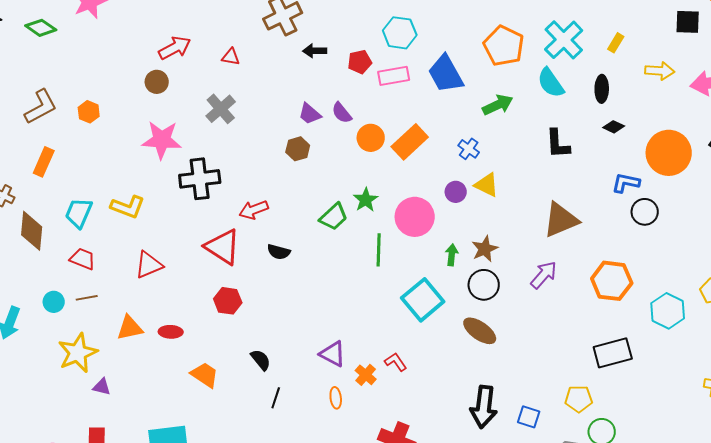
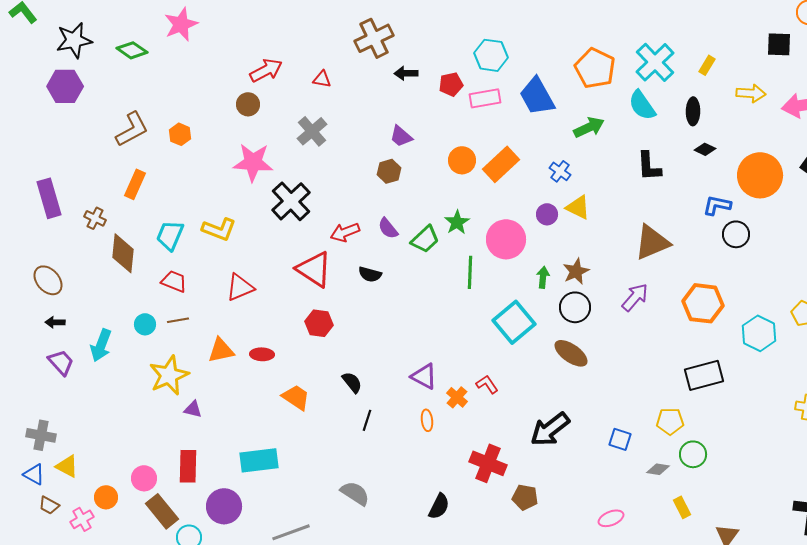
purple semicircle: (342, 113) -> (388, 228), moved
black cross: (200, 179) -> (291, 201), turned -36
black arrow: (484, 407) -> (550, 429), moved, turned 45

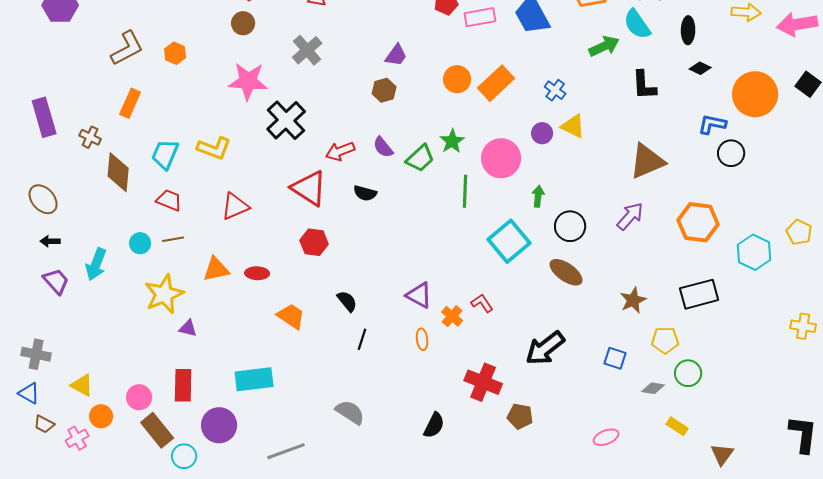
green arrow: (589, 127) -> (604, 46), moved
purple trapezoid: (401, 136) -> (396, 55), turned -95
brown star: (576, 271) -> (633, 300), moved
yellow triangle: (67, 466) -> (82, 385), moved
yellow rectangle: (682, 507) -> (677, 426), turned -30

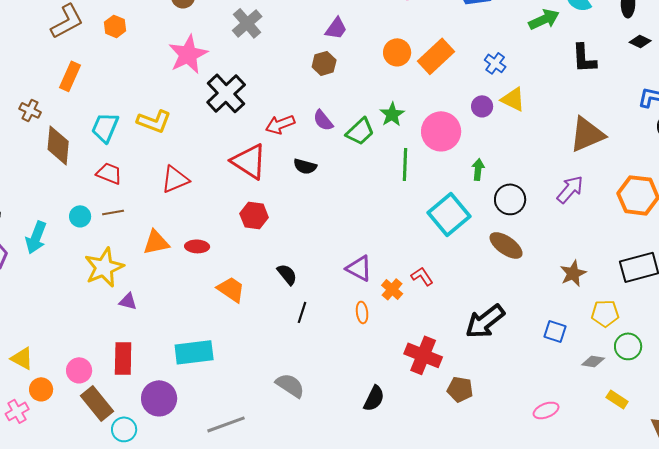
pink star: (248, 81) -> (188, 54), turned -30

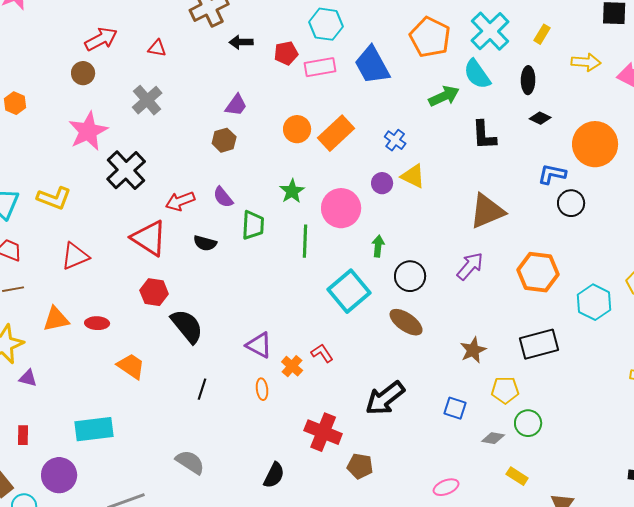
green trapezoid: (360, 131) -> (253, 225), moved, turned -44
black semicircle: (287, 274) -> (187, 326), moved, size x1.6
red rectangle: (123, 358) -> (23, 435), size x0.6

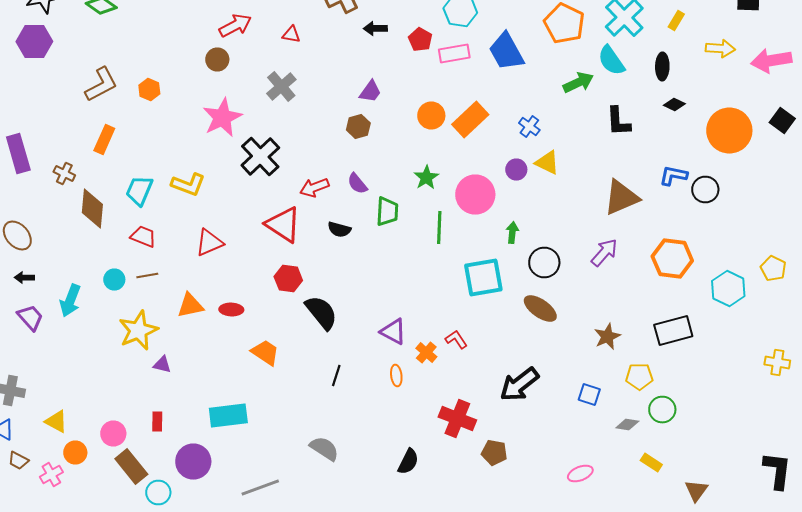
red pentagon: (286, 53) -> (420, 40), turned -30
blue L-shape: (552, 174) -> (673, 176), moved
cyan square: (349, 291) -> (483, 278), turned 30

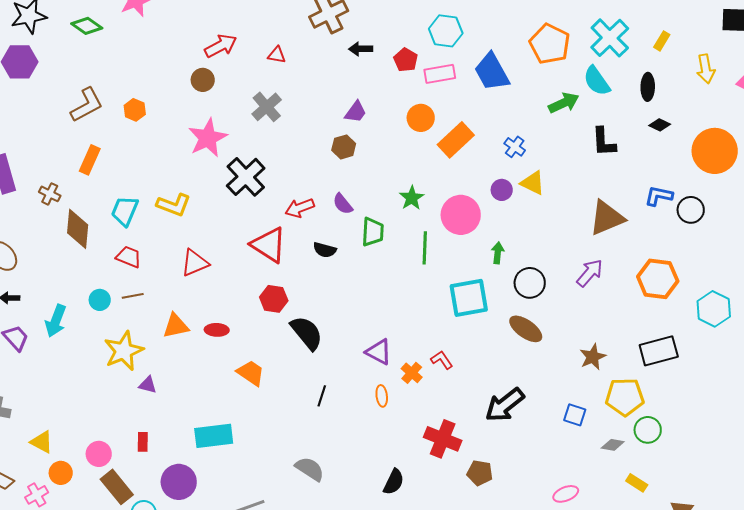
yellow arrow: (720, 48) -> (706, 69), turned 76
orange circle: (431, 116) -> (421, 118), moved
yellow pentagon: (639, 376) -> (625, 397), size x1.4

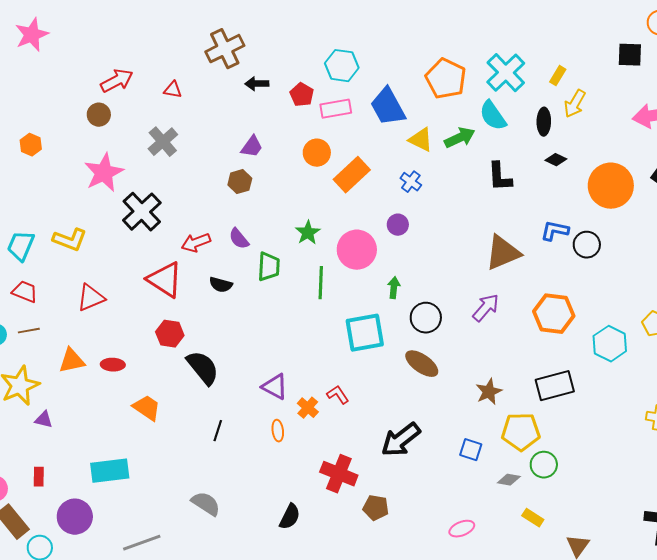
yellow arrow: (706, 69) -> (575, 104), moved, turned 40
yellow triangle: (533, 183) -> (421, 140), moved

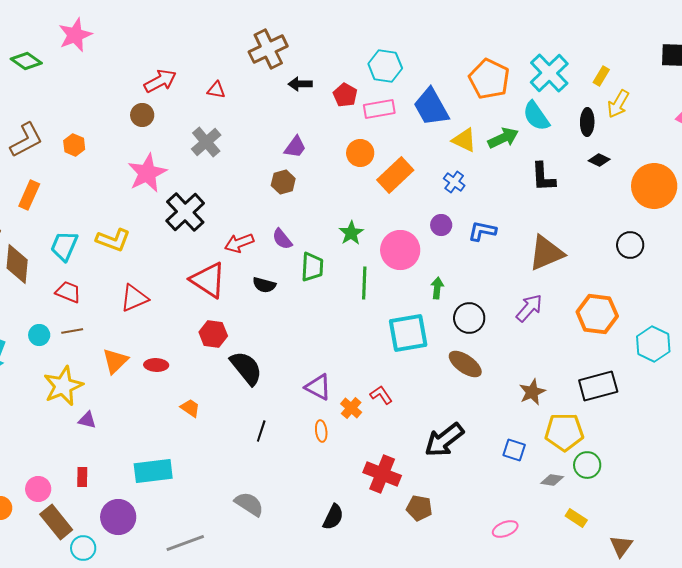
blue L-shape: (555, 231) -> (482, 231), moved
orange triangle: (72, 361) -> (115, 361), turned -32
orange trapezoid: (147, 408) -> (190, 408), size x0.7

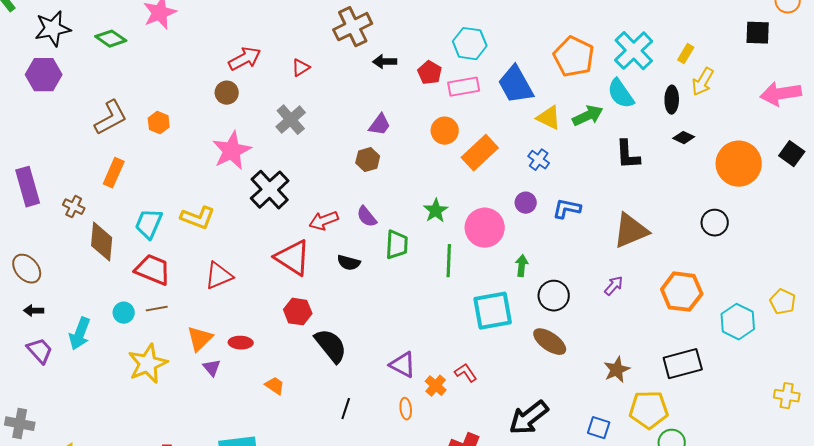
red triangle: (216, 90) -> (301, 68), turned -42
red trapezoid: (68, 292) -> (153, 270), size x1.4
purple arrow: (529, 308) -> (614, 286), size x0.7
purple triangle: (87, 420) -> (212, 368), moved, turned 36

